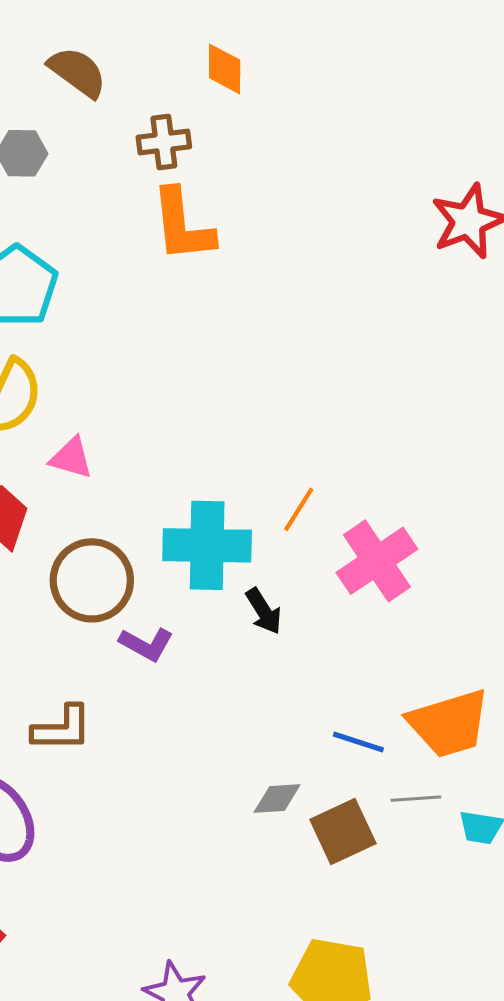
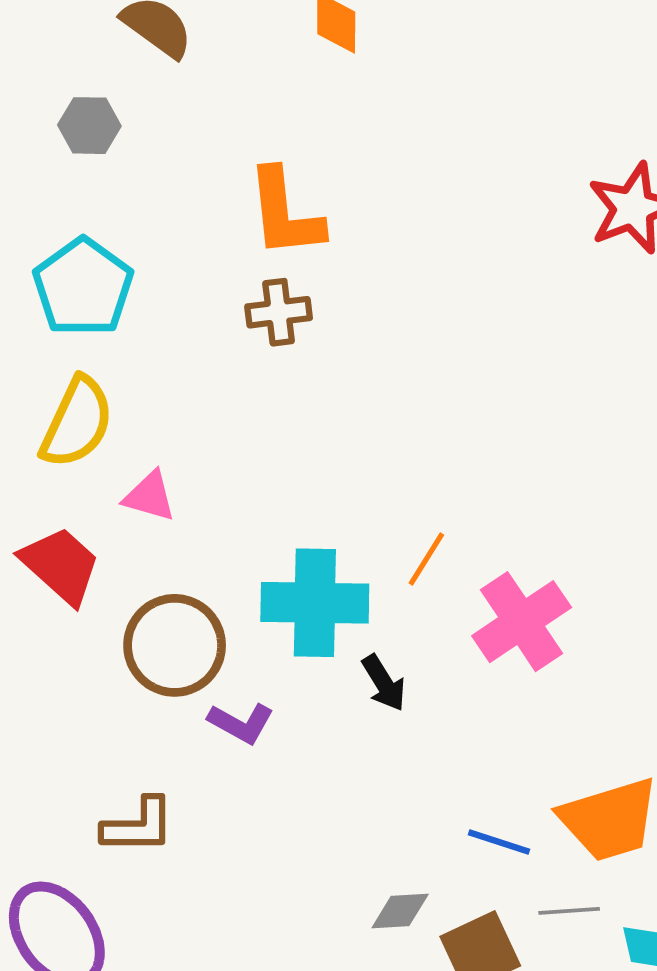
brown cross: (164, 142) -> (279, 312), moved

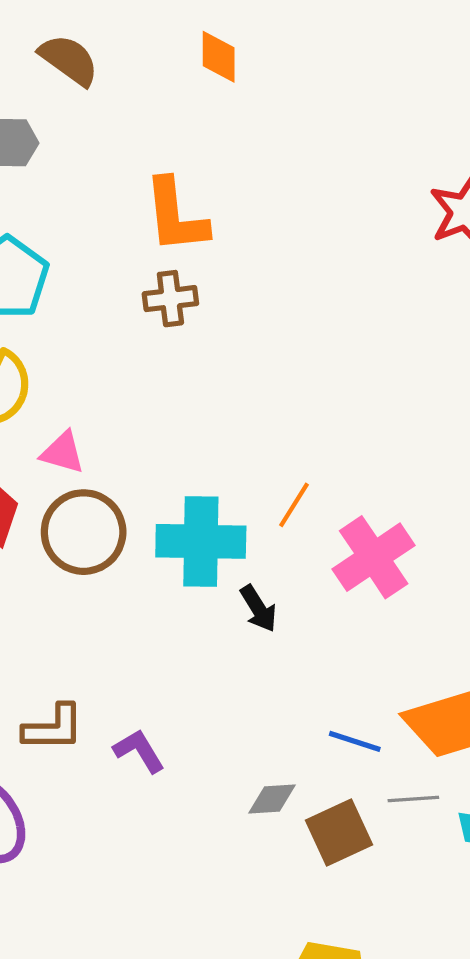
brown circle: (175, 645) -> (84, 532), moved
purple L-shape: (241, 723) -> (139, 751), moved, turned -150

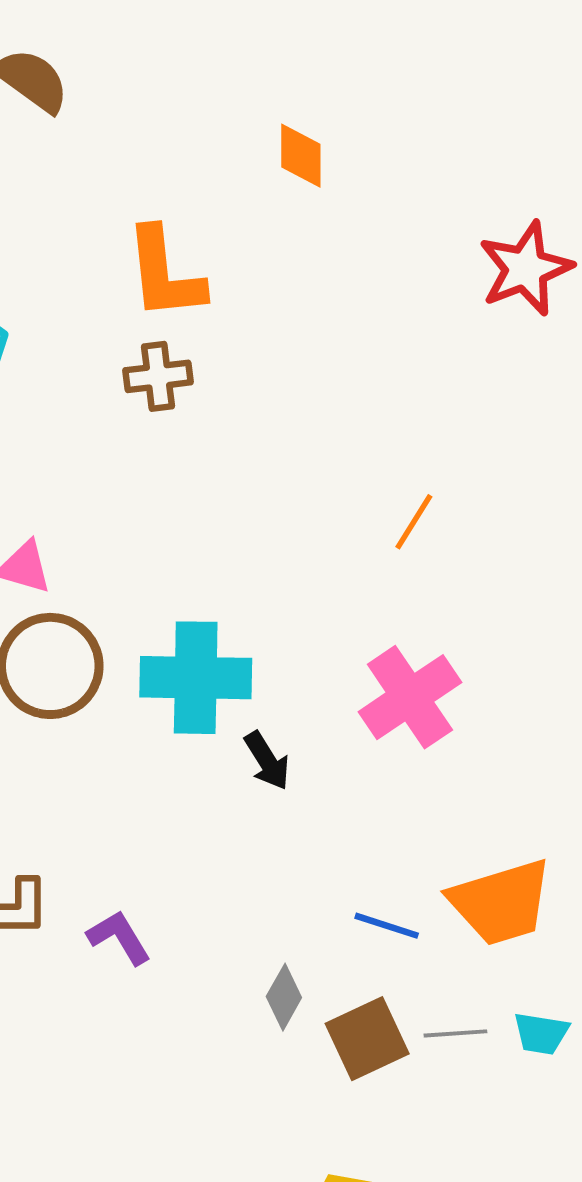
orange diamond: (219, 57) -> (301, 156), moved
orange line: (294, 505) -> (414, 522), moved
gray diamond: (272, 799) -> (284, 997), turned -57
gray line: (413, 799) -> (455, 1033), moved

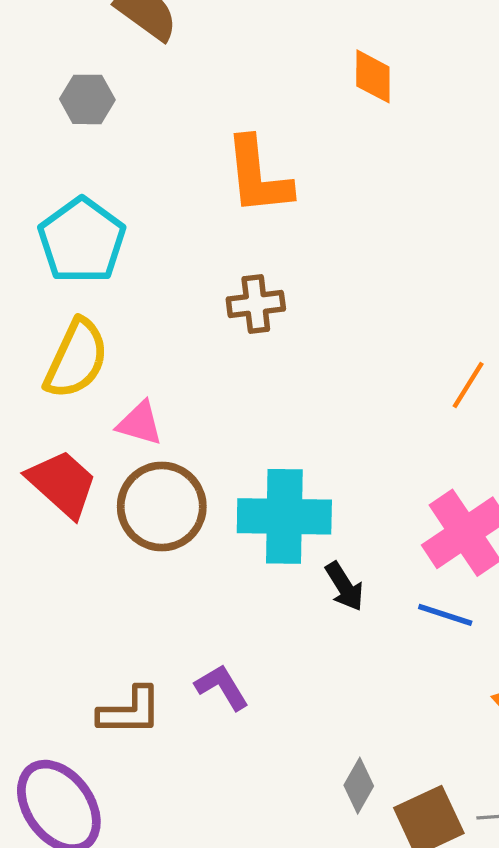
brown cross: (158, 376) -> (256, 304), moved
blue line: (387, 926) -> (445, 615), moved
purple L-shape: (119, 937) -> (222, 687), moved

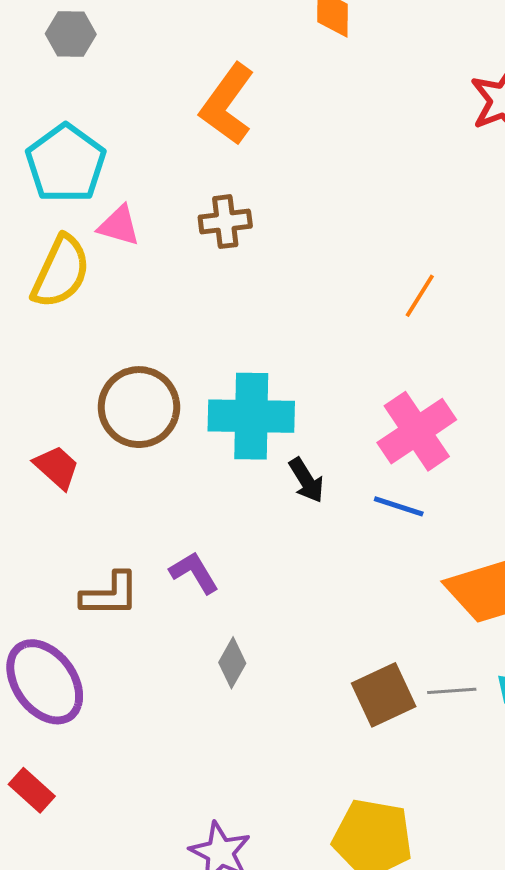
orange L-shape: (258, 176) -> (227, 104), turned 42
pink triangle: (140, 423) -> (119, 226), moved
red trapezoid: (62, 484) -> (57, 467), moved, size x0.7
gray diamond: (359, 786) -> (232, 663), moved

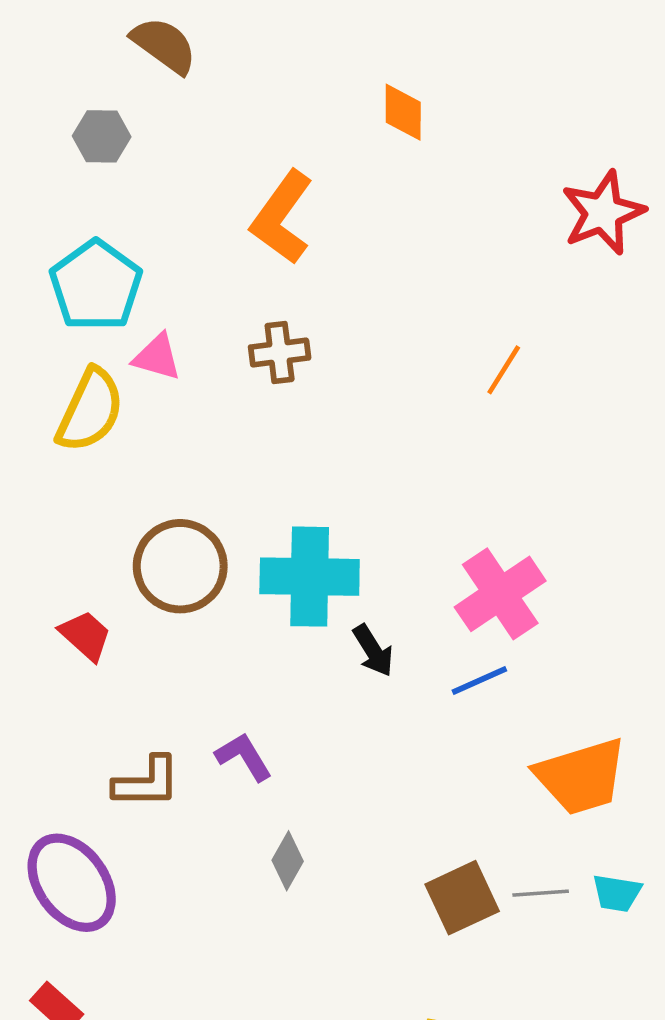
orange line: (420, 296) -> (504, 370), moved
blue line: (399, 506) -> (479, 681), turned -42

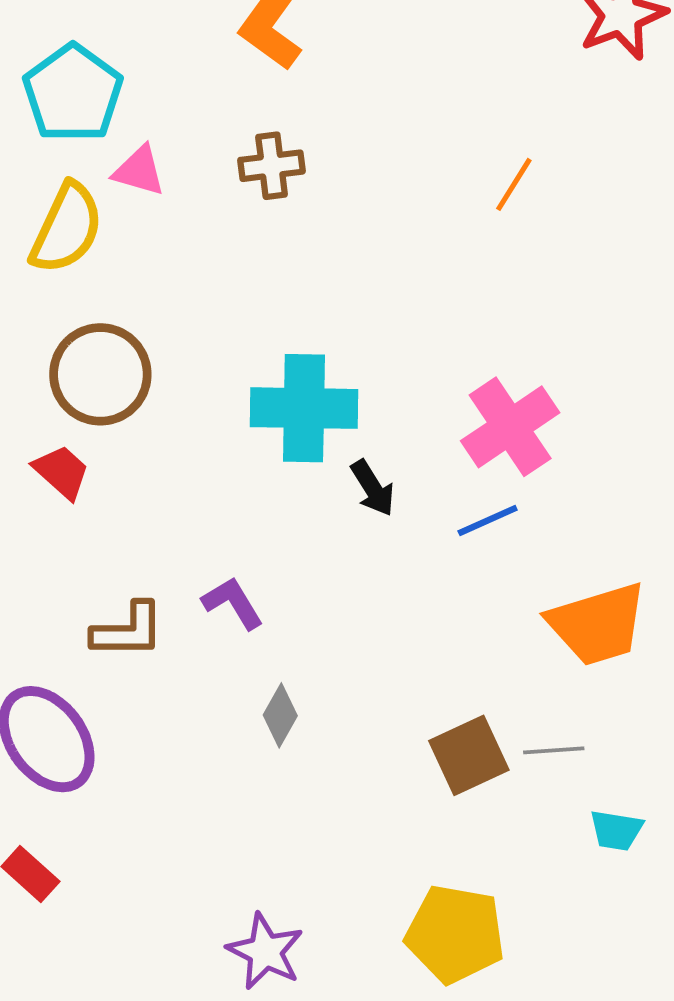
brown circle: (180, 566) -> (100, 374), moved
cyan trapezoid: (617, 893) -> (616, 830), moved

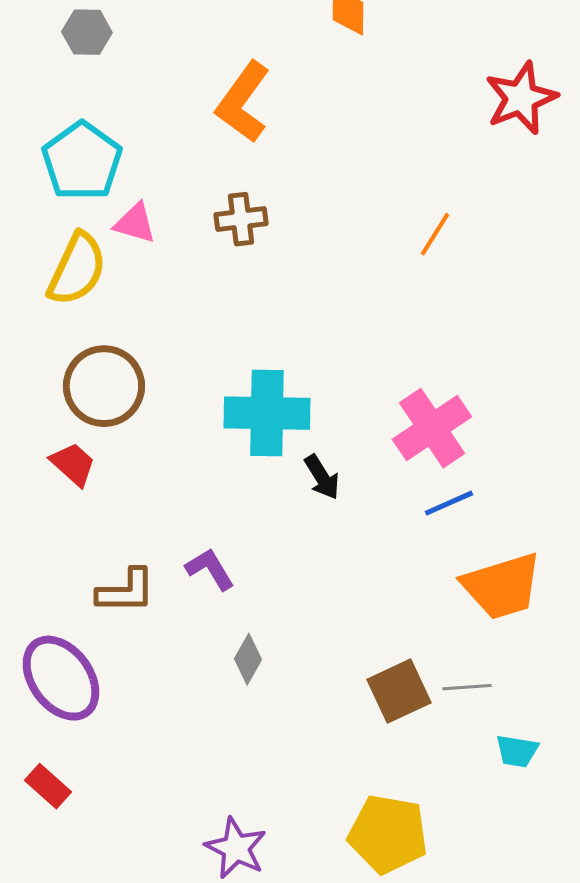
blue line: (488, 521) -> (449, 503), moved

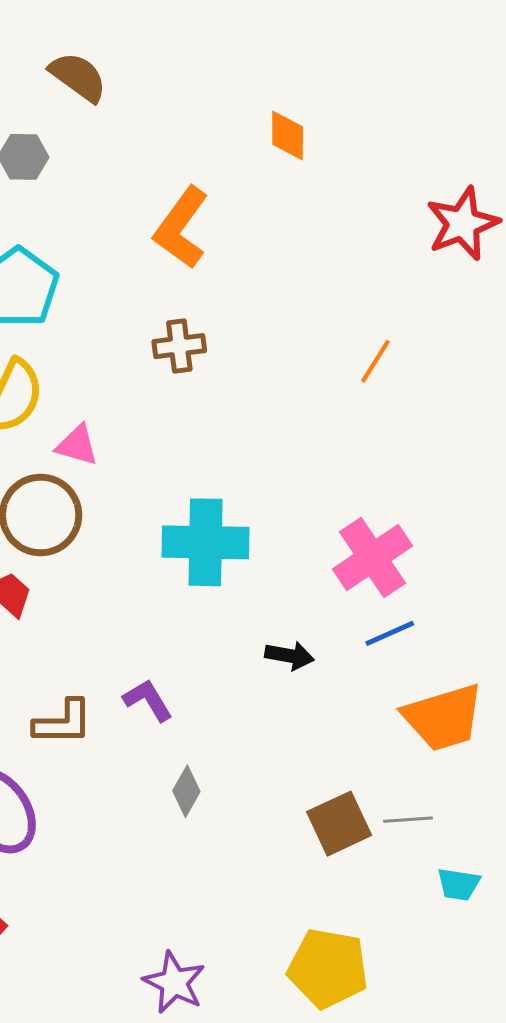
pink triangle: (135, 223) -> (77, 445), moved
black arrow: (322, 477) -> (290, 656), moved, turned -48

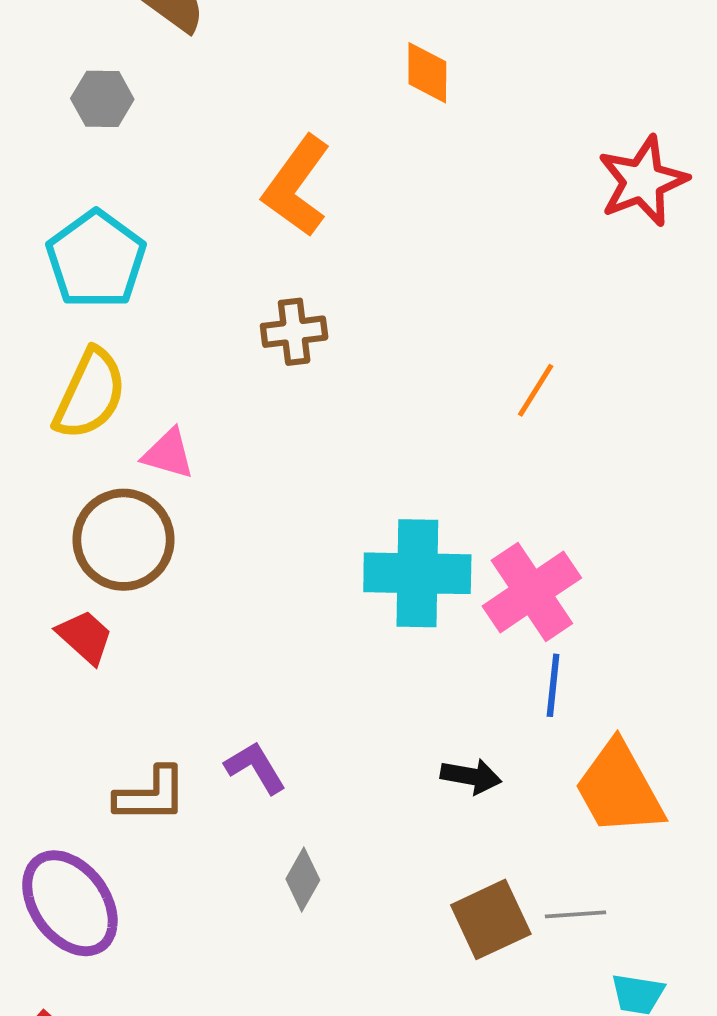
orange line: (376, 361) -> (536, 390), moved
cyan cross: (206, 542) -> (417, 573), moved
blue line: (390, 633) -> (553, 685), turned -60
black arrow: (290, 656) -> (471, 776), moved
orange trapezoid: (443, 717) -> (619, 789), turned 78

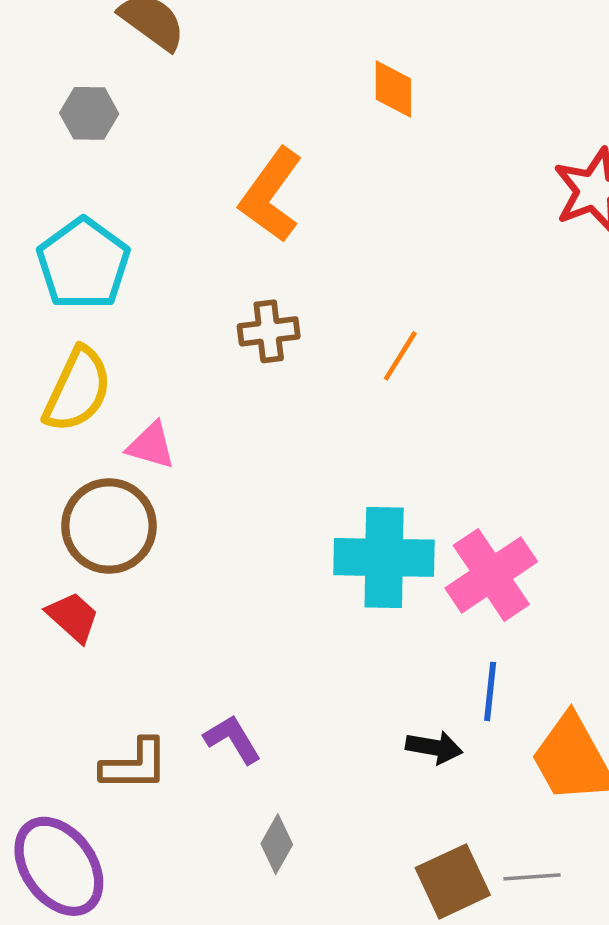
orange line: (536, 390) -> (400, 356), moved
blue line: (553, 685) -> (490, 691), moved

